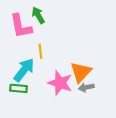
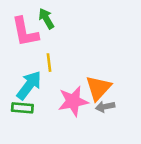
pink star: (60, 83) -> (73, 101), turned -30

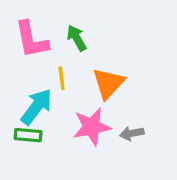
green arrow: (46, 19) -> (77, 38), moved
orange triangle: (98, 88) -> (108, 83), moved

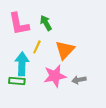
yellow line: (62, 78) -> (37, 47), turned 32
cyan arrow: (36, 107) -> (22, 64), turned -35

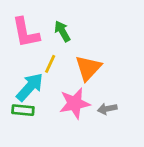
cyan arrow: (22, 64) -> (30, 87), turned 40

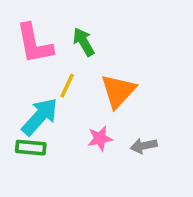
pink star: (75, 103) -> (100, 138), size x0.6

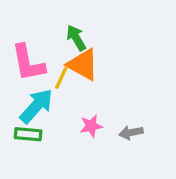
pink L-shape: (34, 44) -> (28, 63), moved
orange triangle: (118, 91) -> (83, 64), moved, turned -44

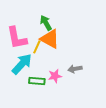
gray arrow: (131, 133) -> (75, 69), moved
green rectangle: (28, 134) -> (37, 81), moved

